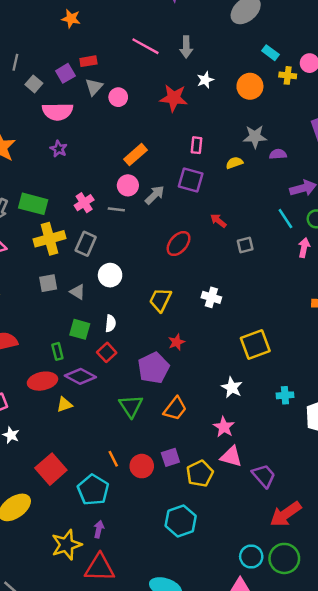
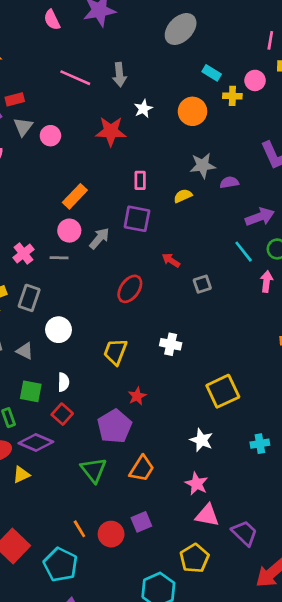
yellow pentagon: (200, 474) -> (194, 558), moved

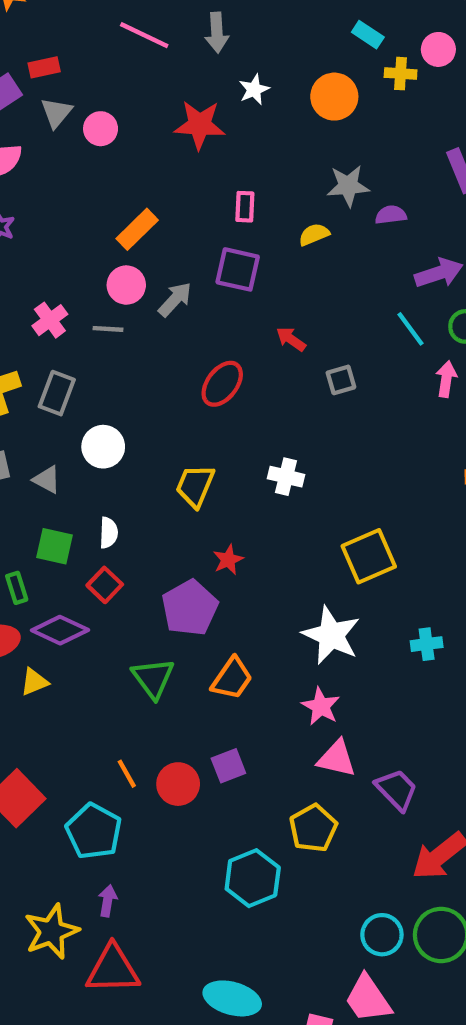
white star: (201, 440) -> (331, 635), size x1.5

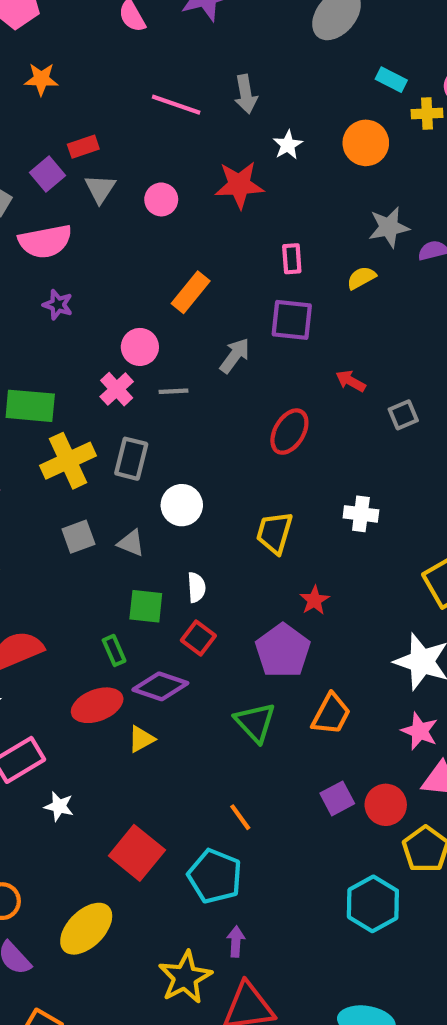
pink circle: (101, 129) -> (161, 199), moved
pink circle: (126, 285) -> (140, 347), moved
red circle: (178, 784) -> (386, 805), moved

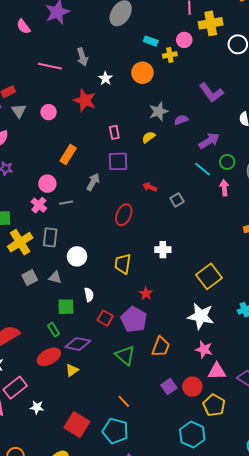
red star: (239, 185) -> (85, 100), turned 30
red square: (198, 638) -> (105, 318), moved

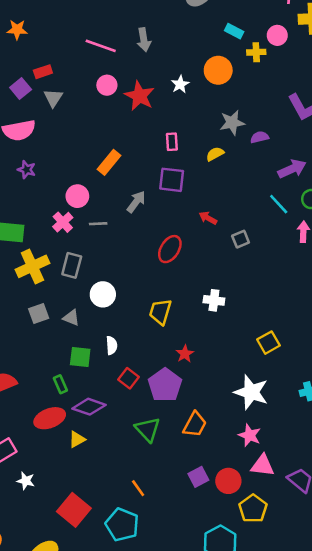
white star: (105, 78) -> (180, 84), moved
pink circle: (49, 112) -> (107, 85), moved
yellow square: (209, 276) -> (269, 343), size x0.7

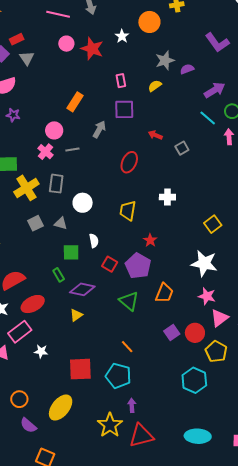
red ellipse: (50, 418) -> (33, 304), moved
pink triangle: (262, 465) -> (219, 318), turned -36
red square: (74, 510) -> (80, 369), turned -35

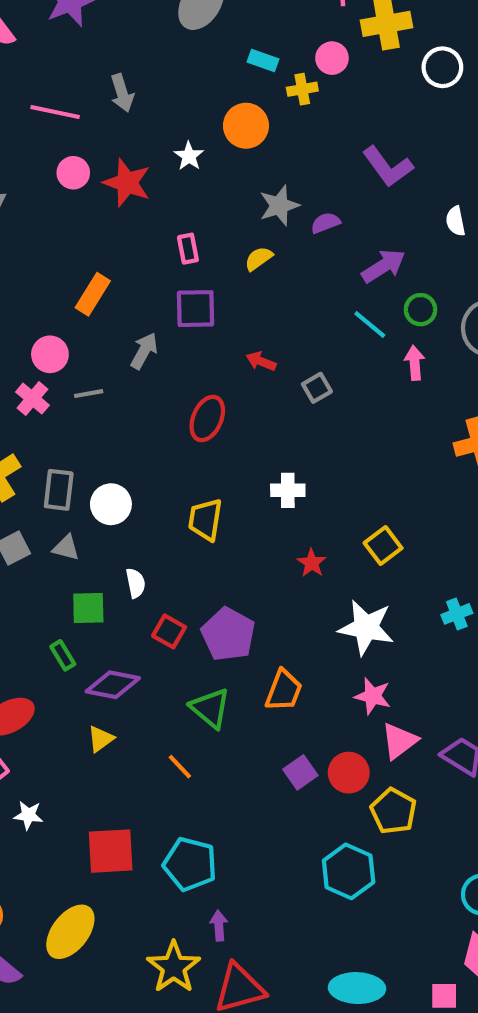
gray rectangle: (56, 184) -> (59, 490), moved
red star: (150, 240) -> (312, 563), moved
orange line: (127, 347) -> (180, 767), moved

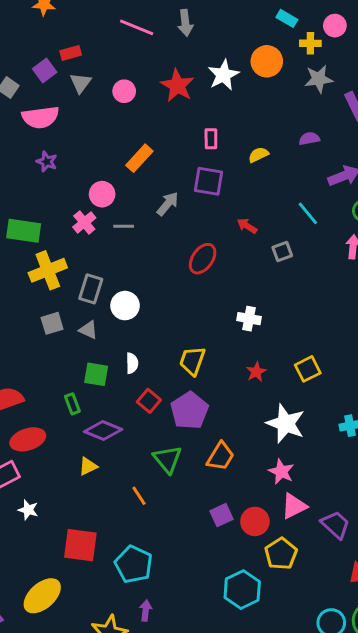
white star: (189, 156) -> (223, 75), size x1.5
pink circle: (73, 173) -> (124, 91), moved
gray star: (279, 206) -> (319, 79), moved
cyan line: (370, 324) -> (308, 213), moved
yellow trapezoid: (205, 520) -> (192, 361), moved

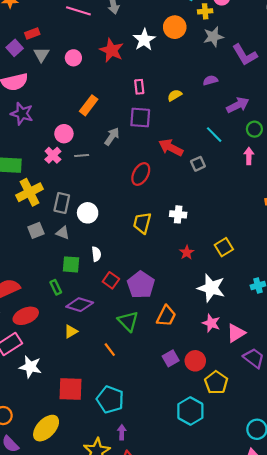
purple star: (47, 162) -> (22, 114), size x1.5
red arrow: (247, 226) -> (171, 148), size x1.6
yellow trapezoid: (192, 361) -> (142, 223), moved
pink triangle: (294, 506) -> (236, 333), moved
white star: (28, 510) -> (30, 367), size x1.5

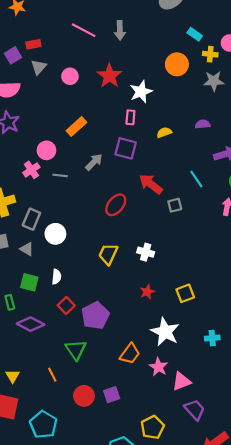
white star: (144, 40) -> (141, 92), moved
orange trapezoid: (166, 316) -> (130, 354), moved
yellow triangle: (71, 332) -> (13, 376), moved, turned -40
red circle: (195, 361) -> (84, 396), moved

